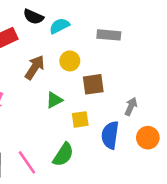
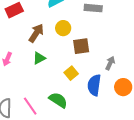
green triangle: (54, 100) -> (39, 58), moved
yellow square: (80, 119) -> (71, 73), turned -32
green semicircle: (63, 155) -> (58, 100), turned -90

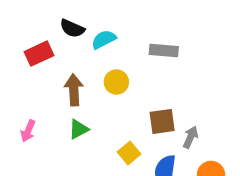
brown arrow: (36, 33) -> (74, 90), turned -36
brown square: (81, 46) -> (162, 121), moved

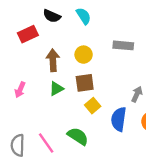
cyan semicircle: (104, 39) -> (84, 16), moved, turned 84
gray rectangle: (164, 50) -> (123, 45), moved
brown square: (162, 121) -> (85, 83), moved

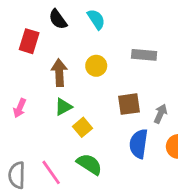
black semicircle: (52, 16) -> (58, 19), turned 30
red rectangle: (28, 34) -> (29, 41), turned -48
brown square: (85, 83) -> (129, 104), moved
yellow square: (93, 106) -> (83, 127), moved

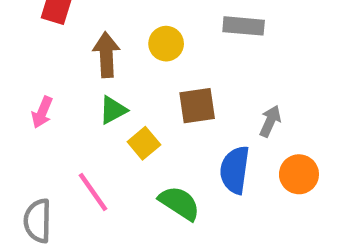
brown square: (129, 104) -> (197, 106), moved
green semicircle: (89, 164) -> (179, 203), moved
pink line: (51, 172) -> (93, 192), moved

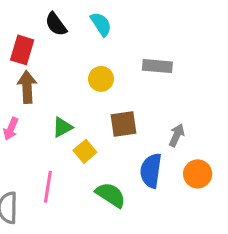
brown arrow: (106, 55) -> (27, 87), moved
pink line: (93, 192) -> (48, 187), turned 44

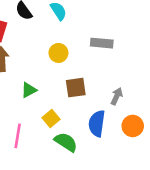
yellow square: (85, 151) -> (51, 119), moved

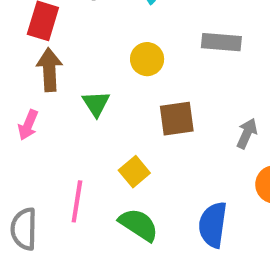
green triangle: (29, 90) -> (96, 104), moved, turned -35
blue semicircle: (97, 123) -> (213, 225), moved
green semicircle: (66, 142) -> (139, 225), moved

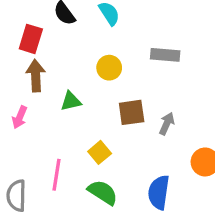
green triangle: (96, 104) -> (71, 101), turned 50
gray arrow: (247, 133) -> (167, 124), moved

